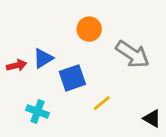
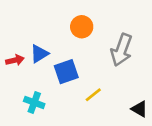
gray arrow: (132, 54) -> (121, 50), turned 76

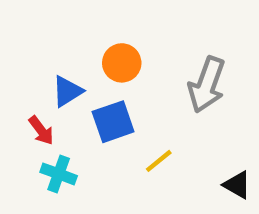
orange circle: (82, 27) -> (122, 63), moved
red arrow: (15, 60) -> (41, 130), moved, turned 66

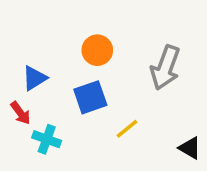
blue triangle: (67, 91) -> (34, 78), moved
red arrow: (41, 130) -> (20, 113), moved

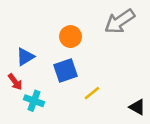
gray arrow: (165, 68) -> (120, 21), moved, turned 36

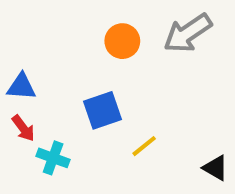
orange circle: (71, 37) -> (122, 41), moved
blue triangle: (25, 57) -> (21, 87), moved, turned 36

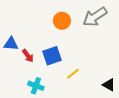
red arrow: (23, 128) -> (28, 56), moved
cyan cross: (53, 158) -> (36, 86), moved

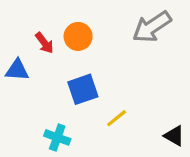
orange circle: (62, 21) -> (78, 36), moved
red arrow: (28, 56) -> (44, 43), moved

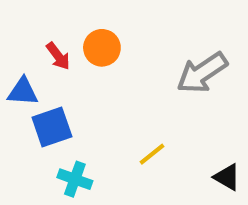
gray arrow: (152, 27) -> (202, 73), moved
blue square: (83, 89) -> (52, 127), moved

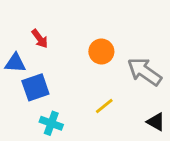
orange circle: (102, 48) -> (101, 52), moved
gray arrow: (202, 73) -> (144, 72), moved, turned 69

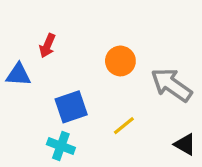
red arrow: (40, 39) -> (47, 46), turned 60
blue square: (35, 87) -> (71, 107), moved

